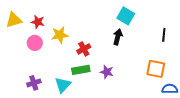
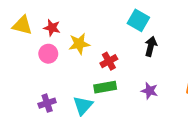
cyan square: (126, 16) -> (138, 20), moved
yellow triangle: (14, 20) -> (22, 25), turned 30
purple star: (107, 72) -> (150, 91), moved

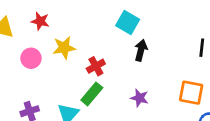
red star: (52, 28) -> (40, 21), moved
green rectangle: (105, 87) -> (92, 94), turned -40

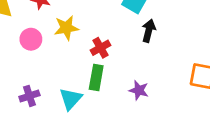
green rectangle: (92, 94) -> (96, 78), turned -30
purple star: (140, 98) -> (139, 90), moved

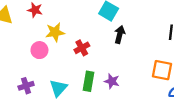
pink circle: (31, 39) -> (39, 50), moved
green rectangle: (96, 78) -> (88, 81), moved

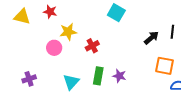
black arrow: (120, 34) -> (151, 38), moved, turned 35
purple cross: (26, 86) -> (29, 79), moved

